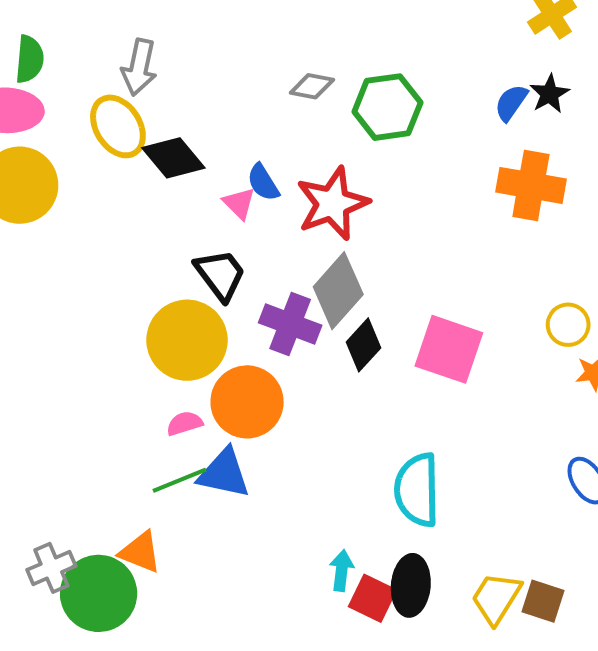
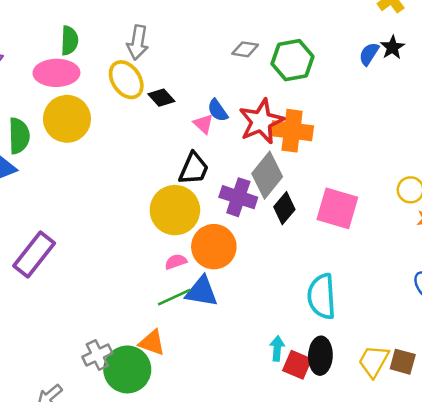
black diamond: (173, 158) -> (161, 98), size x0.7
orange cross: (531, 185) -> (292, 131), moved
black trapezoid: (220, 275) -> (194, 169), turned 63

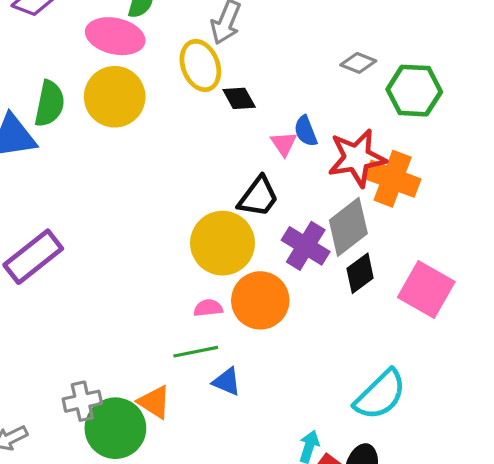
blue triangle: (202, 292) -> (227, 382), moved, size x0.7
cyan semicircle: (322, 296) -> (380, 395), turned -144

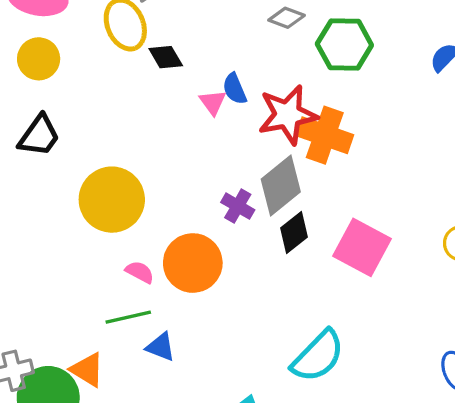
yellow circle: (115, 97) -> (39, 59), size x0.7
black trapezoid: (258, 197) -> (39, 136), moved
yellow circle: (222, 243) -> (112, 200), moved
purple cross: (306, 246) -> (238, 206), size x0.7
pink semicircle: (208, 308) -> (140, 272), turned 36

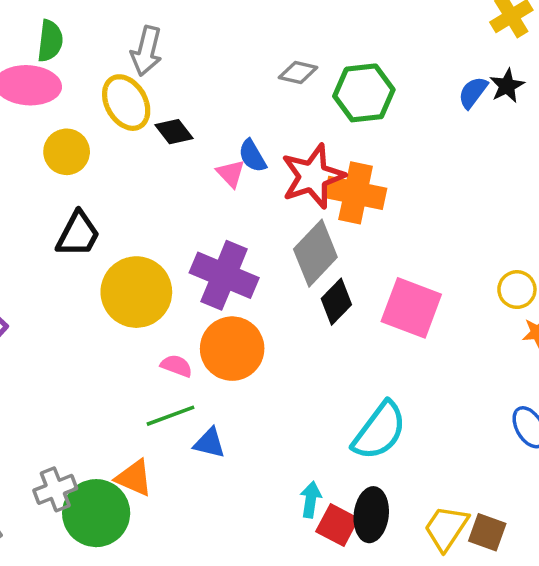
yellow circle: (39, 59) -> (67, 152), moved
black trapezoid: (39, 136) -> (78, 234), moved
purple cross: (238, 206) -> (224, 275), moved, size x1.8

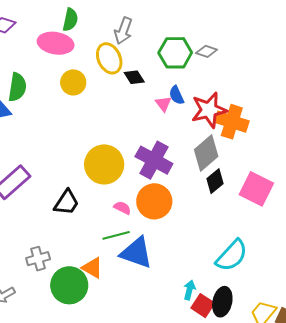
green hexagon: (364, 93) -> (175, 53), moved
black trapezoid: (78, 234) -> (67, 202), moved
blue triangle: (210, 443) -> (136, 253), size x1.8
gray cross: (55, 489) -> (38, 259), moved

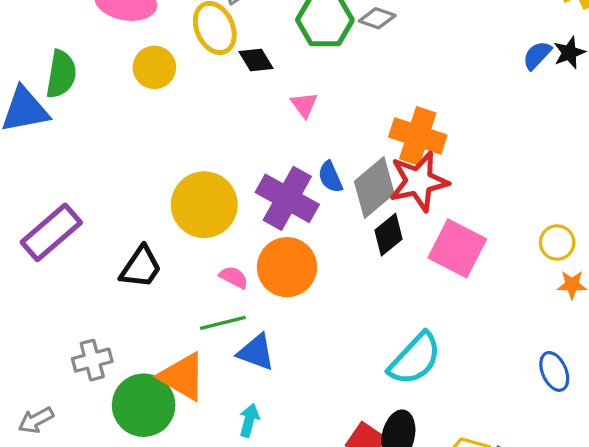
blue semicircle: (176, 95) -> (330, 177), moved
red star: (209, 110) -> (419, 181), moved
blue triangle: (136, 253) -> (256, 352), size x0.7
orange triangle: (92, 268) -> (182, 377), size x1.4
cyan arrow: (189, 290) -> (249, 420), moved

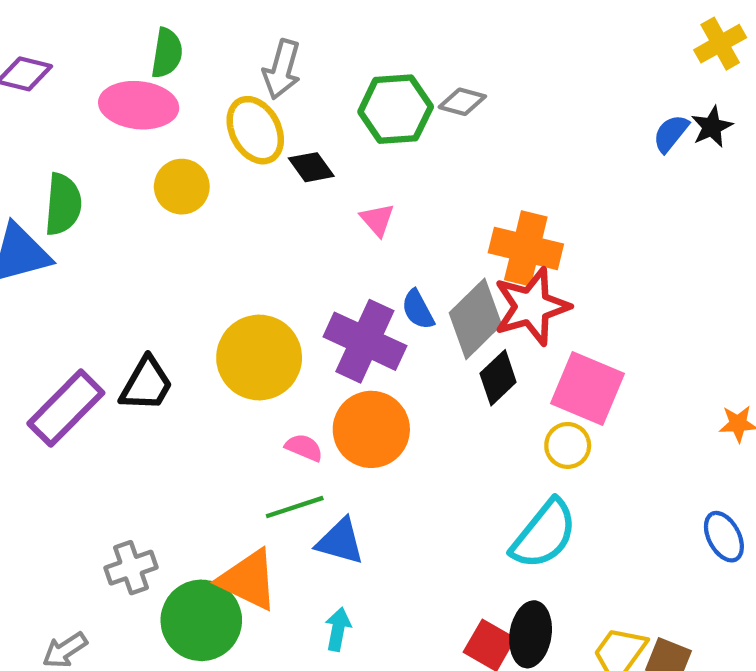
yellow circle: (557, 243) -> (568, 445), moved
black trapezoid: (141, 267) -> (146, 384), moved

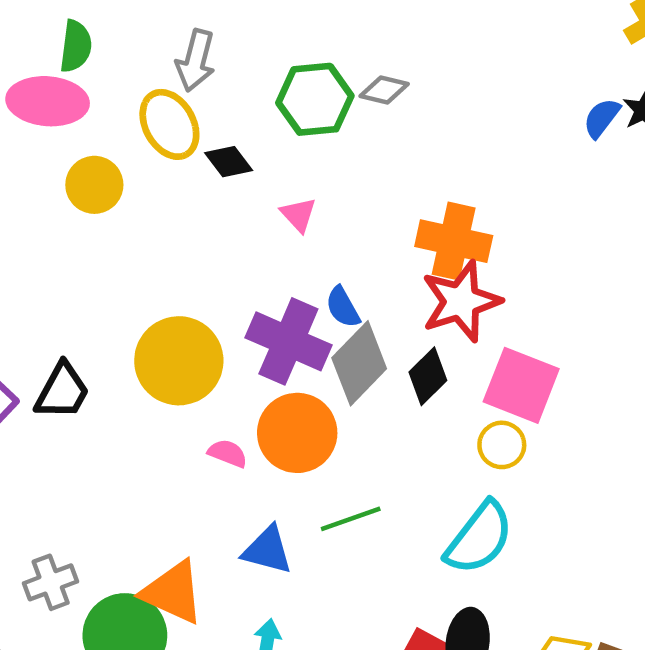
gray diamond: (475, 319) -> (359, 363), moved
green line: (295, 507) -> (351, 519), moved

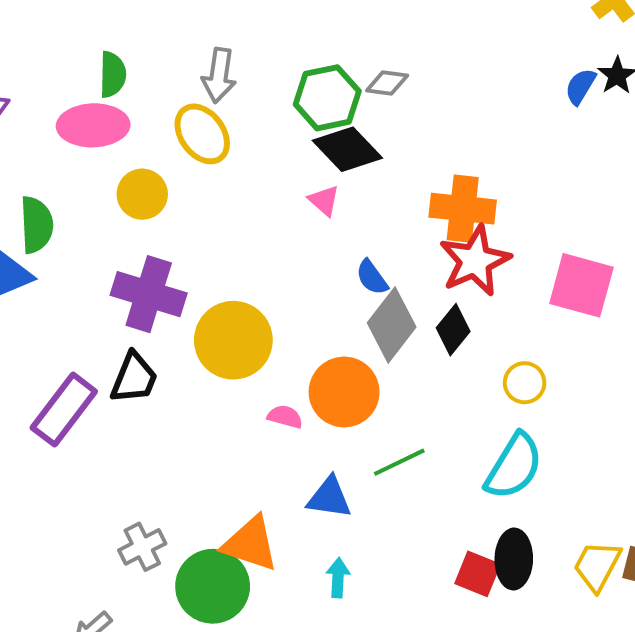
black diamond: (229, 162) -> (347, 149), moved, size x1.6
purple cross: (288, 341) -> (149, 294), moved
pink square: (521, 385) -> (581, 285), moved

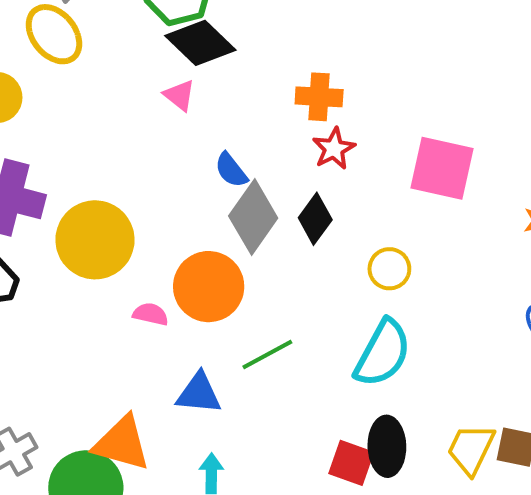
orange cross: (463, 209) -> (319, 97), size x0.7
red star: (475, 261) -> (334, 149), size x0.6

